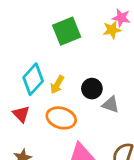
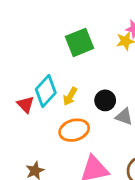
red triangle: (21, 114) -> (26, 104), moved
orange ellipse: (61, 118) -> (74, 130), turned -32

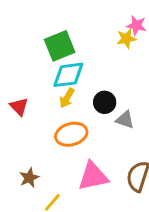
green square: (80, 42) -> (60, 46), moved
cyan diamond: (46, 91) -> (68, 75), moved, turned 40

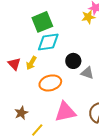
yellow arrow: (67, 98) -> (31, 63), moved

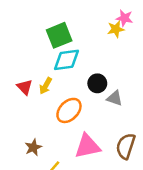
orange ellipse: (50, 83) -> (69, 110), turned -30

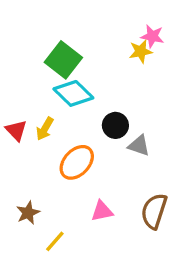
green square: (59, 35) -> (63, 60), turned -30
cyan diamond: (67, 60) -> (73, 93), turned 52
pink triangle: (87, 146) -> (102, 211), size x0.6

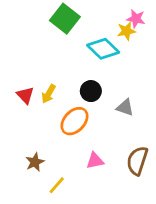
green square: (63, 60) -> (65, 19), moved
cyan diamond: (73, 93) -> (103, 49), moved
black circle: (115, 125) -> (91, 91), moved

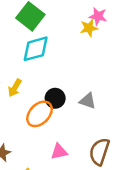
cyan diamond: (103, 49) -> (36, 49), moved, turned -60
black circle: (91, 91) -> (55, 98), moved

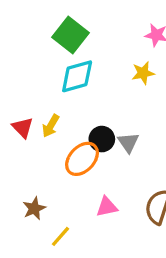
yellow star: (89, 28) -> (143, 73), moved
gray triangle: (88, 101) -> (128, 142), moved, turned 36

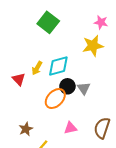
yellow star: (143, 73) -> (93, 46), size x1.5
cyan diamond: (77, 76) -> (58, 66), moved
yellow arrow: (51, 126) -> (37, 68), moved

